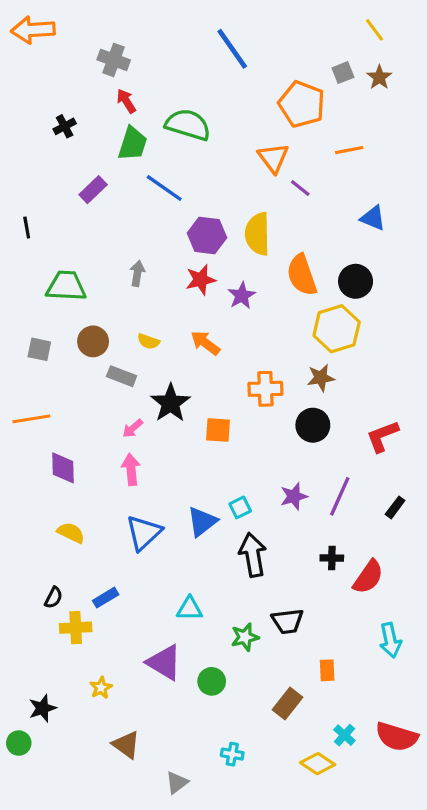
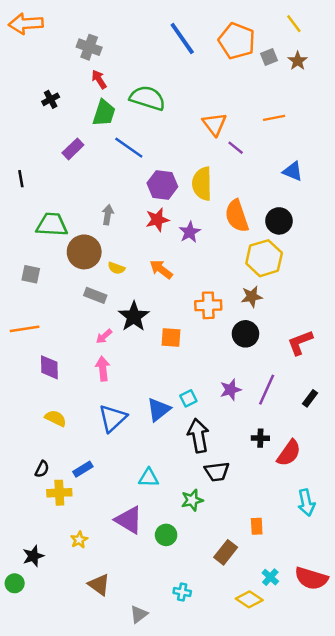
orange pentagon: (302, 104) -> (237, 41), moved
brown circle: (93, 341) -> (84, 252), moved, size x1.4
black trapezoid: (288, 621) -> (217, 472), moved

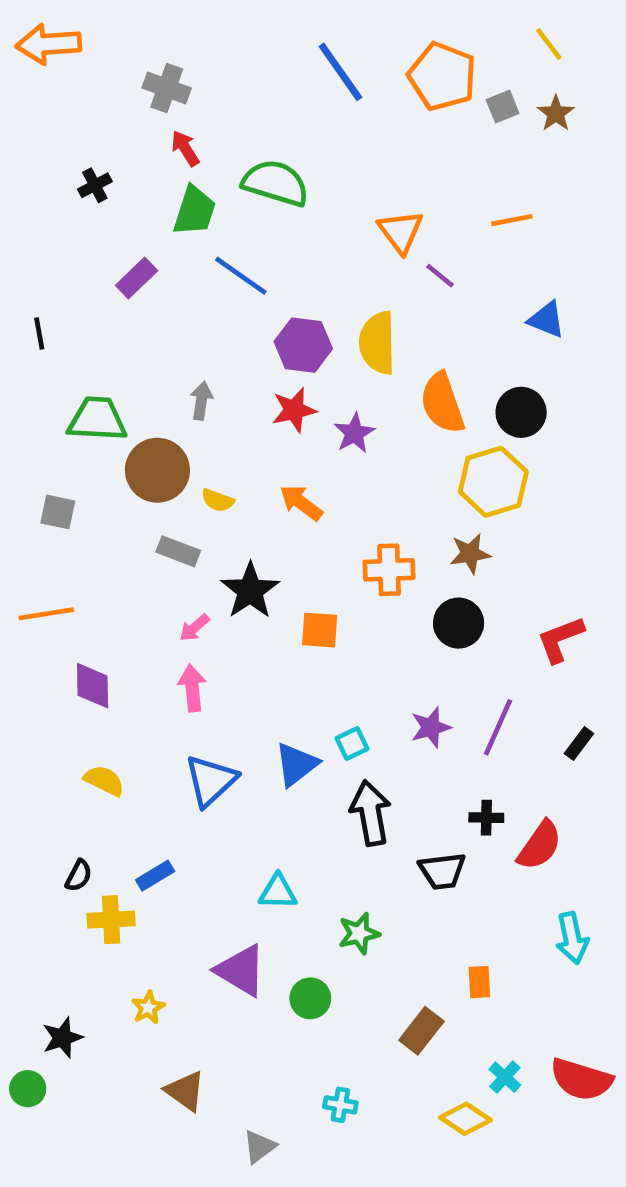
black trapezoid: (217, 472) -> (442, 871), moved

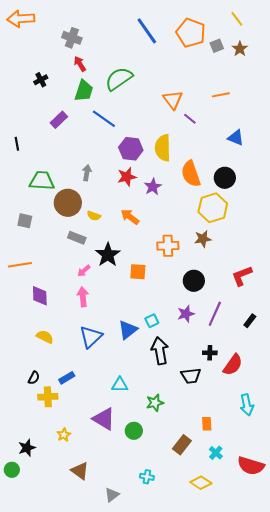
green semicircle: (276, 183) -> (119, 79), turned -52
black circle: (459, 623) -> (194, 281), moved
cyan cross: (505, 1077) -> (216, 453), moved

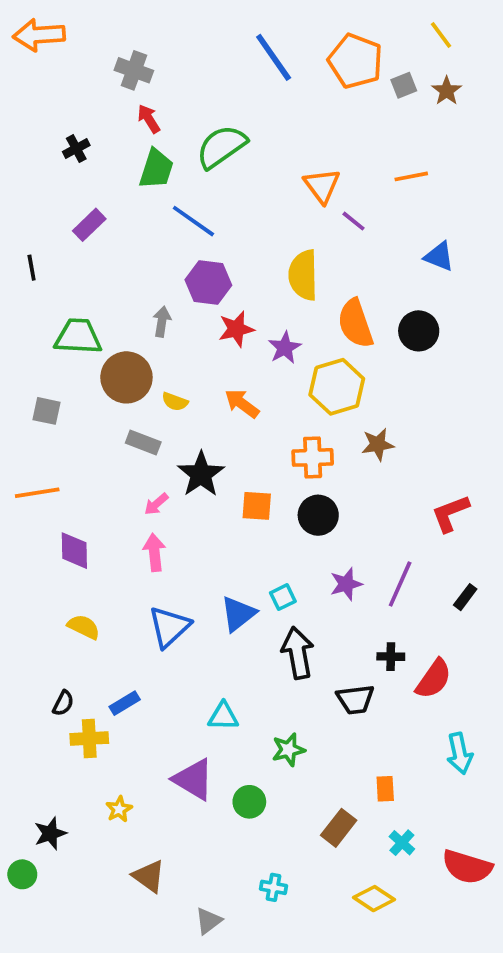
purple rectangle: (59, 120) -> (89, 225), moved
purple hexagon: (131, 149) -> (208, 283), moved
yellow hexagon: (213, 208) -> (337, 387), moved
black circle: (194, 281) -> (318, 515), moved

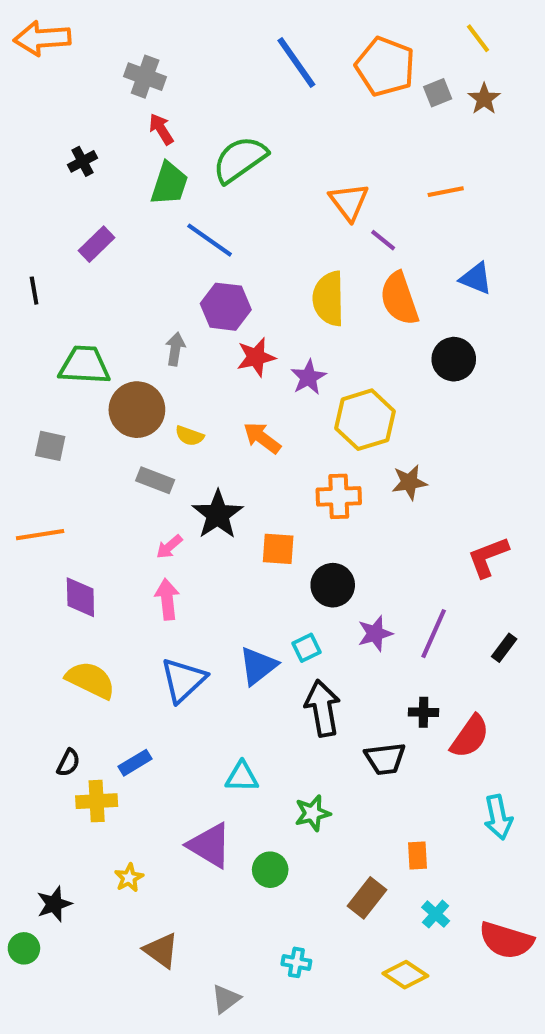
orange semicircle: (355, 323) -> (399, 299), moved
black circle: (318, 515) -> (333, 585), moved
yellow semicircle: (84, 627) -> (91, 680), size x1.4

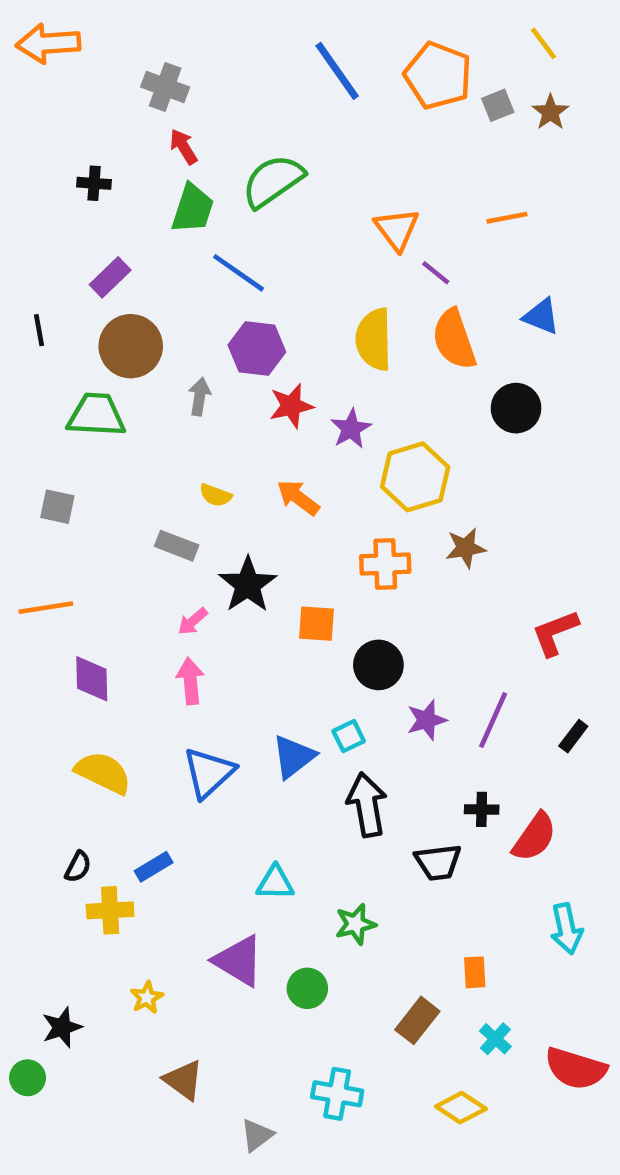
black cross: (82, 161) -> (94, 183), turned 32
brown circle: (137, 410) -> (131, 346), moved
cyan cross: (296, 962) -> (337, 1094), size x1.5

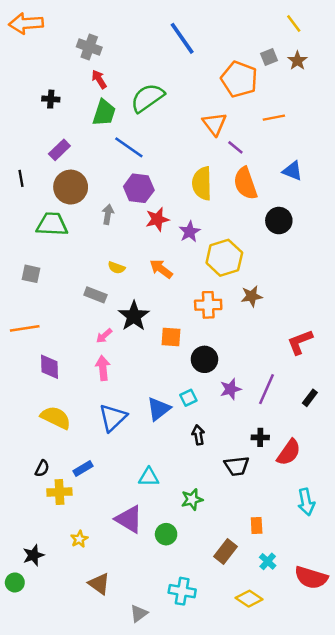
orange pentagon: (438, 76) -> (239, 79), moved
black arrow: (367, 805) -> (198, 435), size x0.6

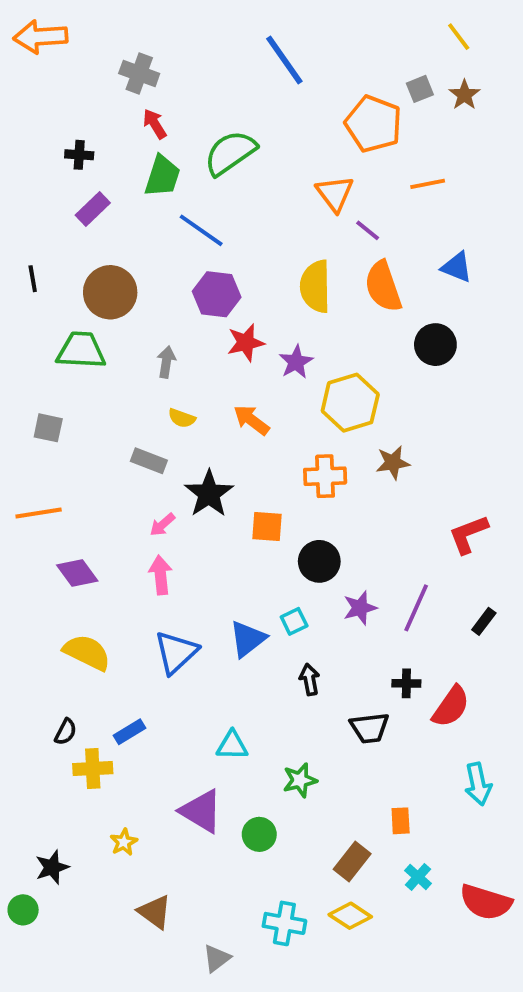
purple rectangle: (59, 150) -> (93, 209), moved
gray arrow: (108, 214) -> (166, 362), moved
purple diamond: (50, 367) -> (77, 573), turned -35
yellow diamond: (249, 599) -> (350, 916), moved

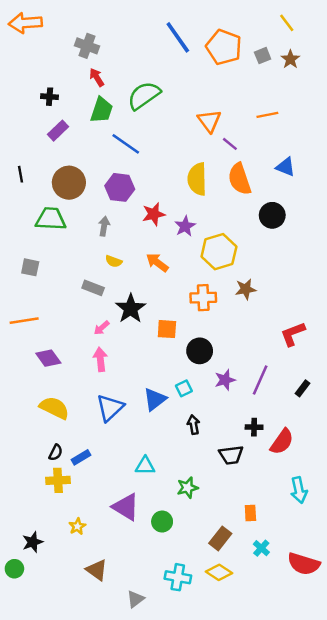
orange pentagon: (373, 124) -> (224, 47), moved
purple hexagon: (217, 294) -> (120, 187), moved
black semicircle: (66, 732) -> (56, 453), moved

